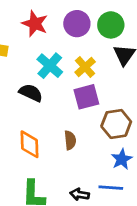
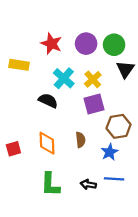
blue star: (122, 159) -> (110, 152), moved

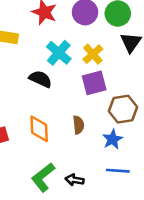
green L-shape: (50, 184) -> (43, 177), turned 50
black arrow: (88, 184) -> (75, 180), moved

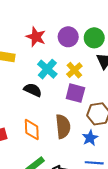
purple square: (94, 83) -> (75, 93), turned 30
brown semicircle: (78, 125) -> (63, 126), size x1.6

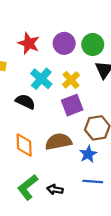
purple square: (75, 93) -> (72, 105), turned -36
brown semicircle: (63, 126) -> (58, 142), turned -95

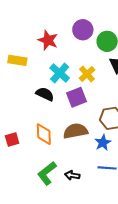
purple circle: (64, 43) -> (83, 30), moved
purple square: (72, 105) -> (76, 97), moved

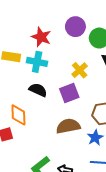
cyan cross: (60, 73) -> (37, 62), moved, turned -30
orange diamond: (44, 134) -> (18, 115), moved

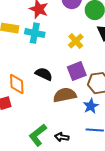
black semicircle: (38, 90) -> (44, 74), moved
purple square: (69, 93) -> (77, 71), moved

